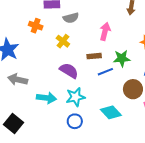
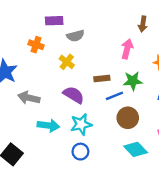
pink arrow: (105, 31) -> (127, 49), moved
gray arrow: (18, 80) -> (29, 98), moved
brown circle: (133, 89) -> (128, 118), moved
cyan diamond: (111, 112) -> (136, 149), moved

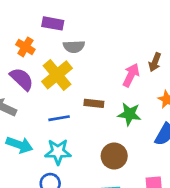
brown arrow: (143, 24) -> (155, 62), moved
yellow cross: (67, 62) -> (57, 75), size x1.6
purple semicircle: (74, 95) -> (22, 79), moved
blue line: (114, 96) -> (59, 118), moved

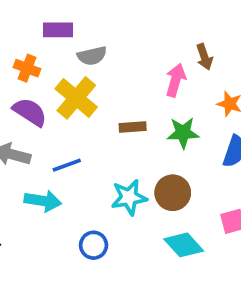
brown arrow: (155, 62) -> (204, 57), turned -30
blue line: (59, 118) -> (67, 165), moved
cyan star: (58, 152) -> (129, 197), moved

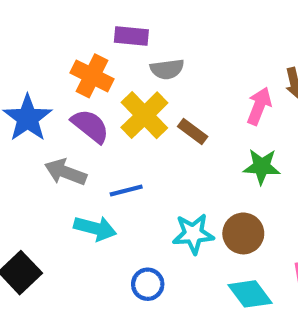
orange cross: (27, 68) -> (92, 76), size x1.4
brown rectangle: (133, 127) -> (193, 132), moved, turned 35

